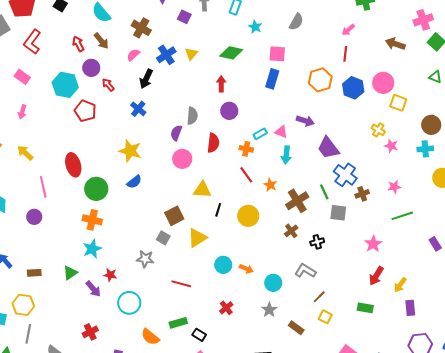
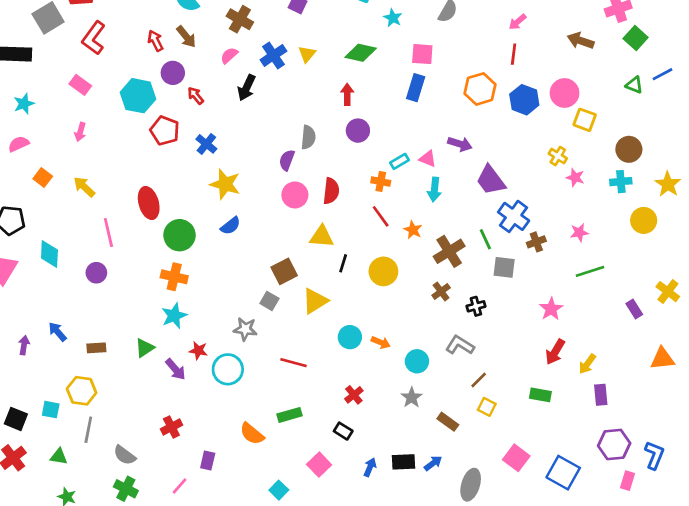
blue cross: (138, 109) -> (206, 144), moved
red semicircle: (213, 143) -> (331, 191), moved
cyan circle: (129, 303) -> (228, 369), moved
black rectangle: (199, 335) -> (343, 431), moved

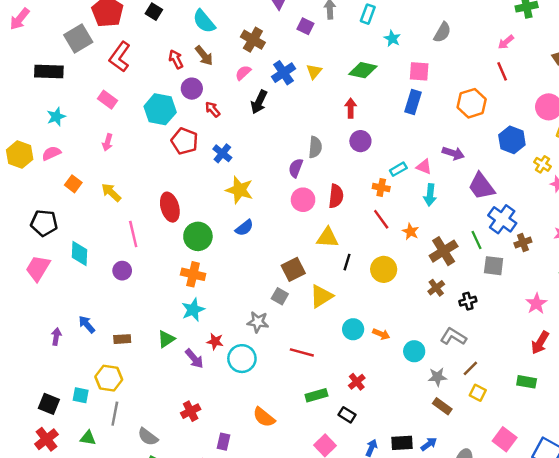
red line: (514, 54) -> (502, 71), turned -30
blue hexagon: (524, 100) -> (512, 140), moved
gray star: (412, 397) -> (437, 377), moved, turned 30
green rectangle: (290, 415) -> (316, 395), moved

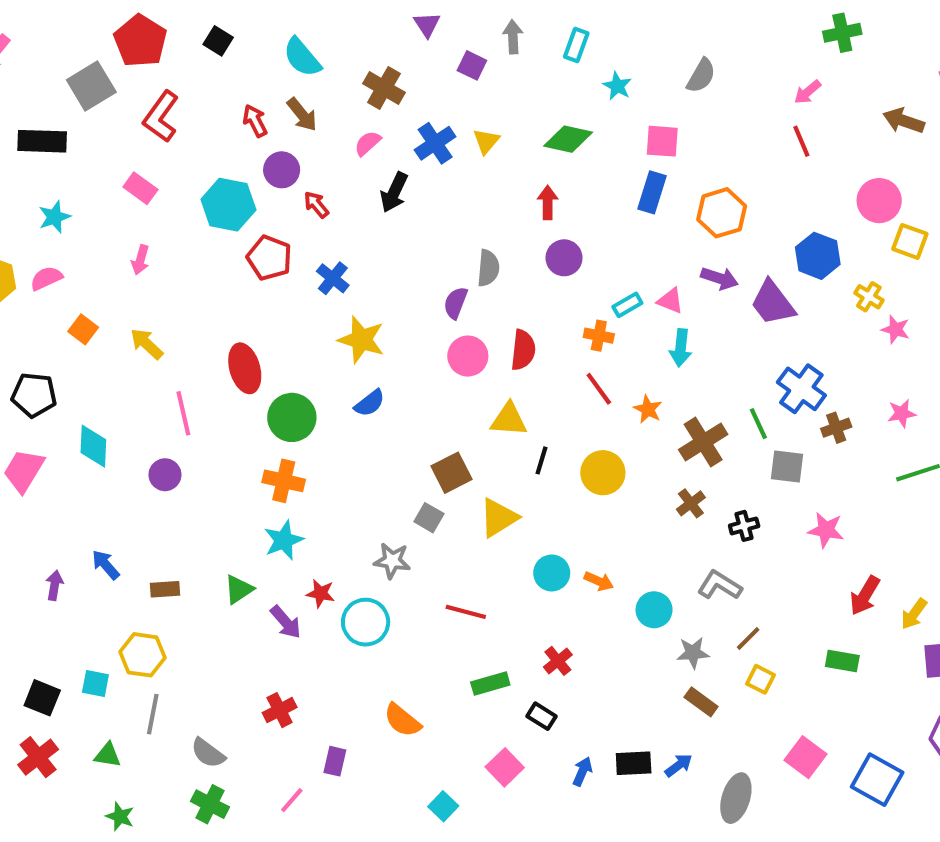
orange hexagon: (472, 103) -> (722, 213), moved
purple trapezoid: (481, 186) -> (773, 303), moved
pink star: (536, 304) -> (826, 530), moved, turned -30

